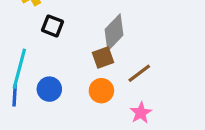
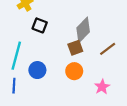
brown line: (139, 73) -> (108, 49), moved
blue line: (15, 95) -> (14, 86), moved

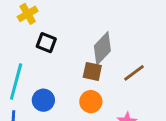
brown square: (75, 48) -> (92, 71), turned 32

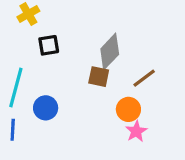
black square: (46, 43) -> (49, 45), turned -30
orange circle: (91, 102) -> (128, 109), moved

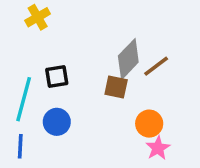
black square: (49, 45) -> (57, 77), moved
brown line: (144, 78) -> (156, 66), moved

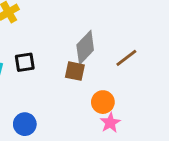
brown line: (156, 66) -> (126, 58), moved
blue circle: (57, 122) -> (25, 124), moved

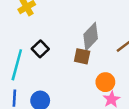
black square: (25, 62) -> (40, 49), turned -35

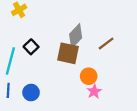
brown square: (82, 56) -> (68, 53), size x1.5

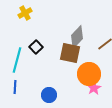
orange circle: (89, 76) -> (89, 74), size x1.5
blue circle: (31, 93) -> (49, 95), moved

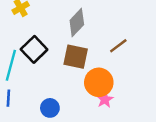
gray diamond: (77, 37) -> (77, 22), moved
black square: (36, 47) -> (34, 49), size x1.5

